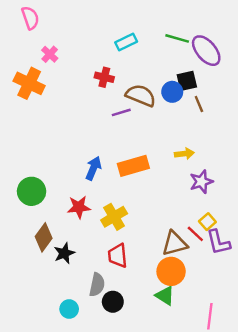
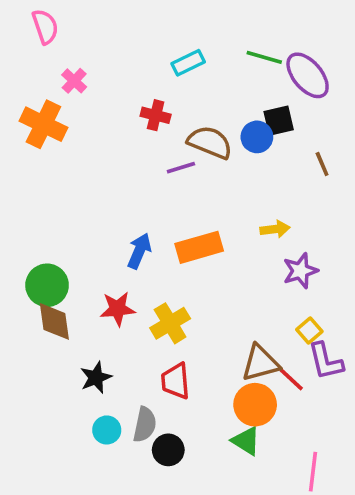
brown line: (199, 104) -> (322, 164), moved
red line: (195, 234) -> (291, 379), moved
brown diamond: (44, 237) -> (54, 321), moved, turned -44
cyan circle: (69, 309) -> (107, 430), moved

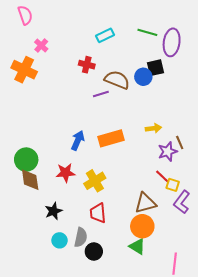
purple ellipse: (308, 75) -> (172, 42), turned 48
brown line: (322, 164) -> (180, 142), moved
yellow square: (309, 330) -> (173, 185), turned -32
purple L-shape: (326, 361) -> (182, 202), turned 50
red line: (291, 379) -> (163, 177), moved

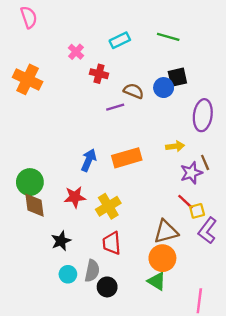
purple ellipse: (172, 42) -> (203, 115), moved
pink cross: (41, 45) -> (76, 52), moved
brown semicircle: (117, 80) -> (134, 91), size x0.7
yellow square: (173, 185) -> (197, 211), turned -32

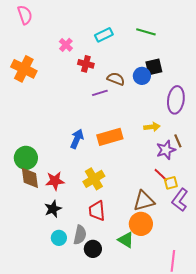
red star: (75, 197) -> (55, 181), moved
green triangle: (157, 281) -> (126, 240), moved

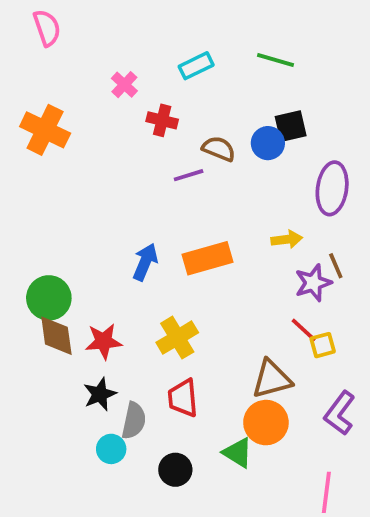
purple L-shape: (180, 200) -> (340, 413), moved
gray semicircle: (80, 235) -> (134, 421), moved

